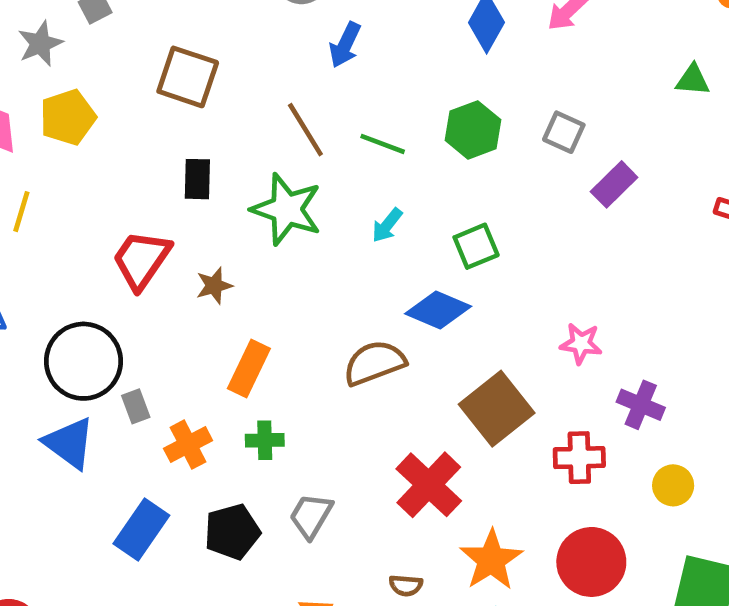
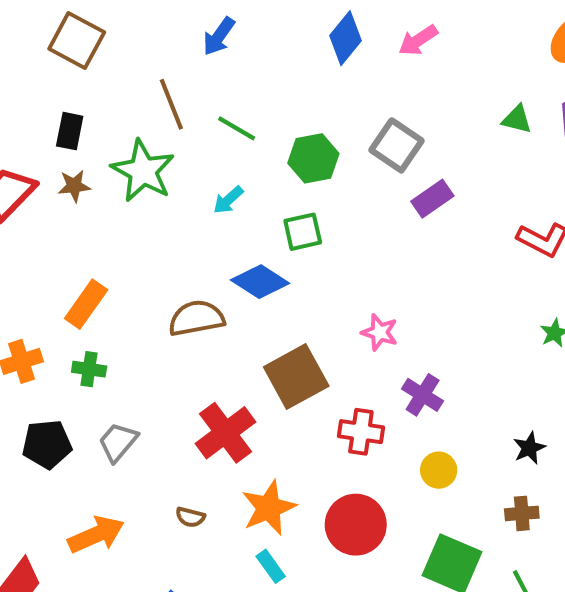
green hexagon: (473, 130) -> (313, 158), moved
gray square: (564, 132) -> (396, 145), size x1.4
brown star: (214, 286) -> (74, 186), moved

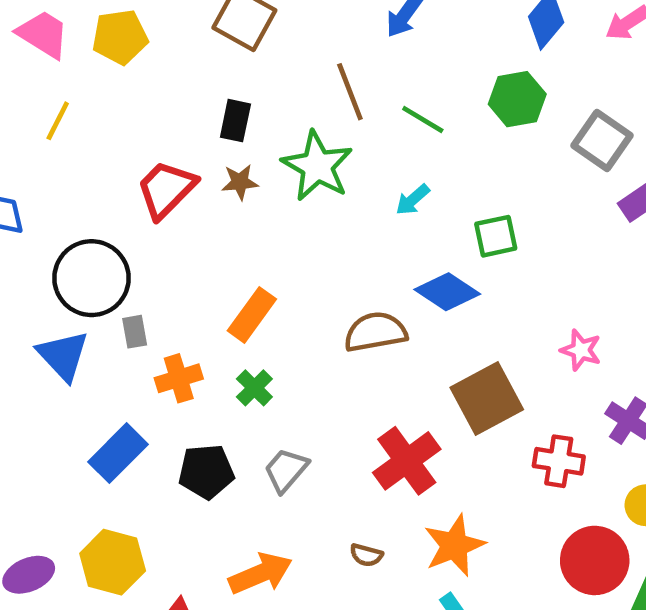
green hexagon: (313, 158) -> (517, 99), moved
green cross: (89, 369) -> (254, 388), turned 36
red circle: (356, 525) -> (595, 560), moved

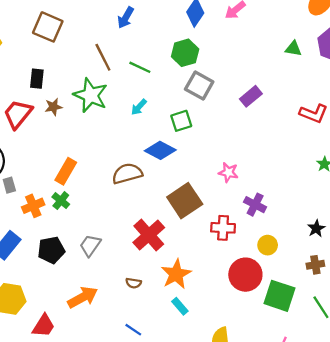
black rectangle: (235, 121) -> (37, 79), moved
gray square: (602, 141) -> (199, 85), moved
green cross: (254, 388) -> (61, 201), moved

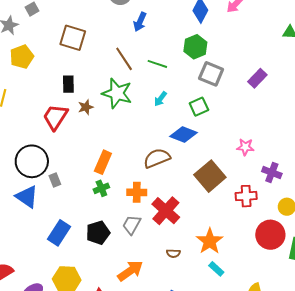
green cross: (61, 201) -> (101, 188), turned 35
orange cross: (33, 206) -> (137, 192), moved, turned 30
red cross: (149, 235) -> (166, 211), moved

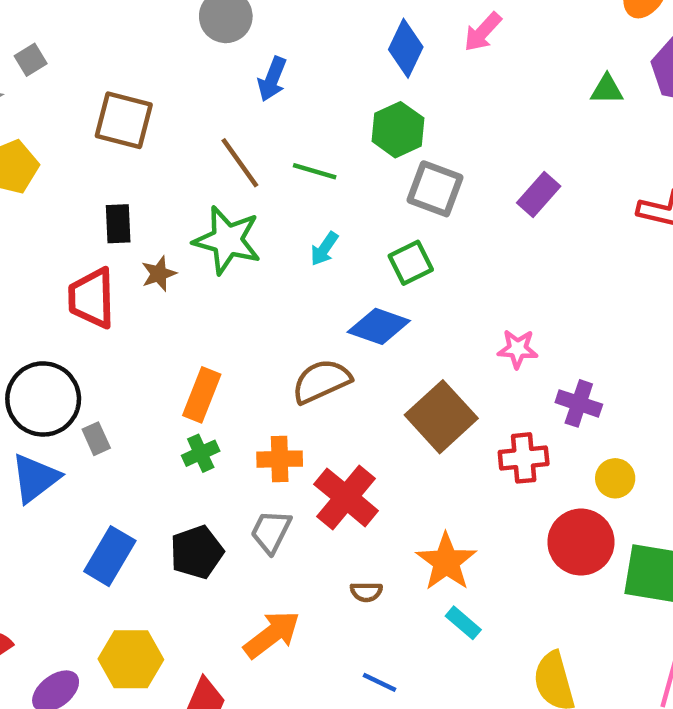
red trapezoid: (55, 117) -> (92, 298), turned -32
blue triangle: (27, 197) -> (35, 478), turned 50

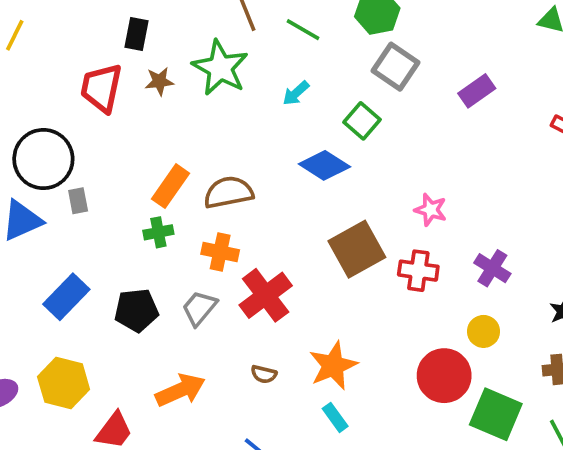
green square: (411, 263) -> (362, 121), turned -36
brown semicircle: (321, 381) -> (229, 192), moved
purple cross: (579, 403) -> (492, 268), moved
red cross: (524, 458) -> (418, 271), moved

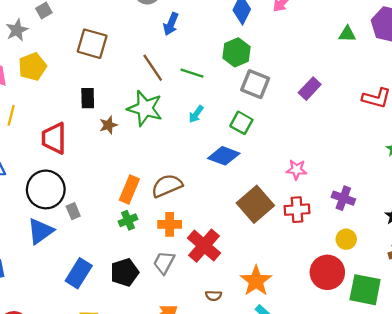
red trapezoid: (101, 88) -> (54, 138), moved

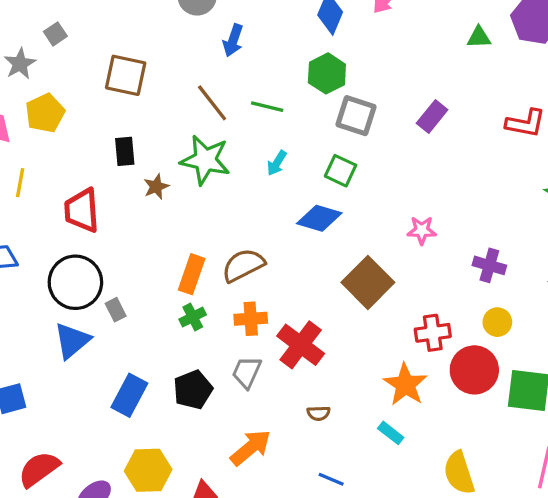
red cross: (297, 210) -> (433, 333), moved
orange star: (256, 281) -> (405, 385), moved

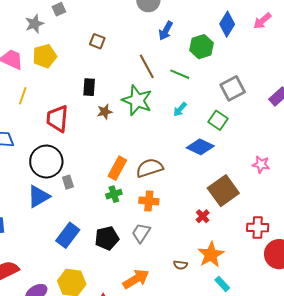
green hexagon: (327, 73) -> (202, 47), moved
brown square: (126, 75) -> (97, 41), size x0.6
gray square: (356, 116) -> (233, 88), turned 35
red cross: (301, 345) -> (203, 216), moved, size x0.5
orange star: (405, 385) -> (211, 255), moved

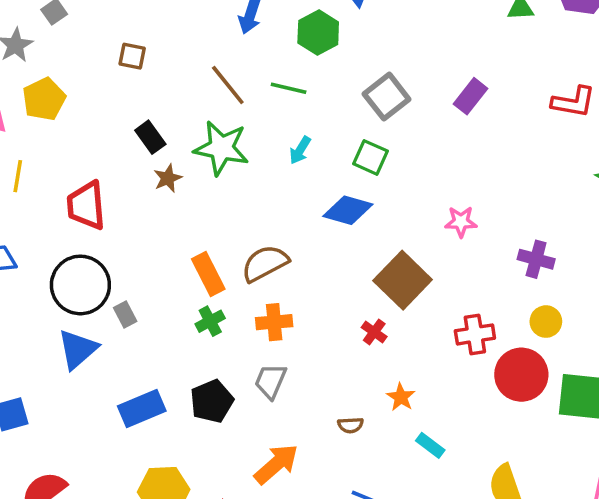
black rectangle: (89, 87) -> (150, 137), moved, turned -30
orange rectangle: (117, 168) -> (208, 274), turned -45
blue rectangle: (68, 235) -> (142, 409), turned 40
orange star: (211, 255) -> (401, 397), size x0.6

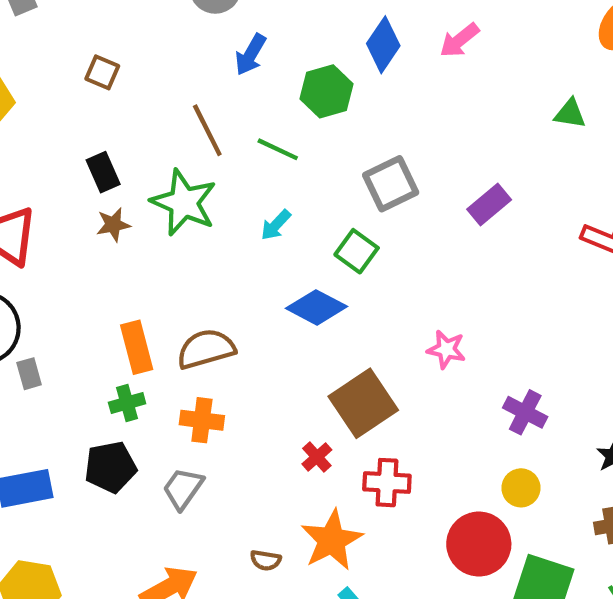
red cross: (475, 334) -> (387, 483), moved
orange star: (401, 397) -> (332, 540), size x1.8
black pentagon: (212, 401) -> (110, 467), moved

